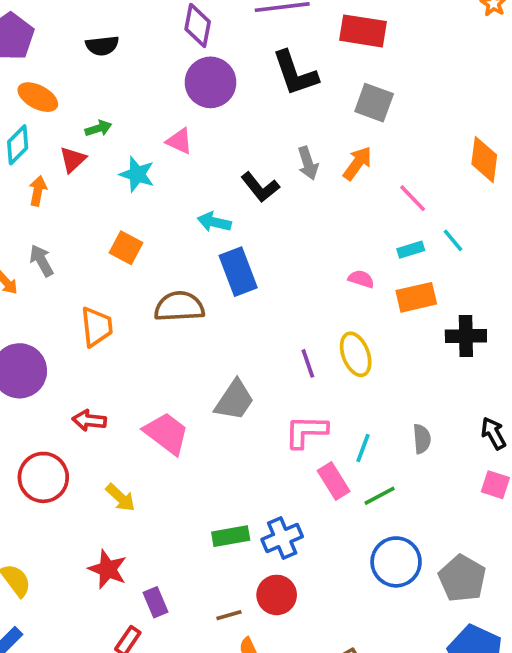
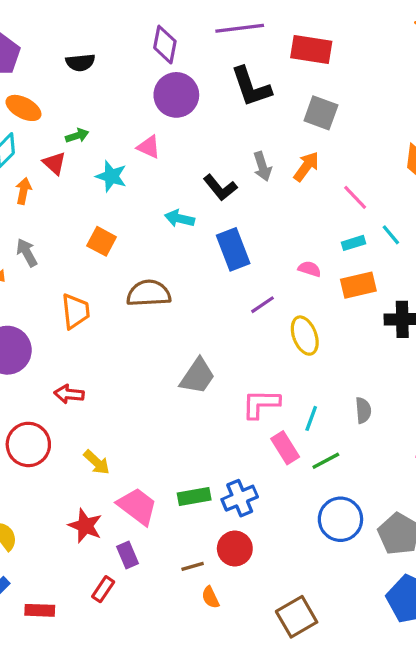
red triangle: (73, 160) -> (54, 163), turned -35
blue rectangle: (238, 272) -> (233, 249), moved
purple line: (308, 363) -> (262, 305), moved, turned 75
pink trapezoid: (166, 433) -> (137, 506), moved

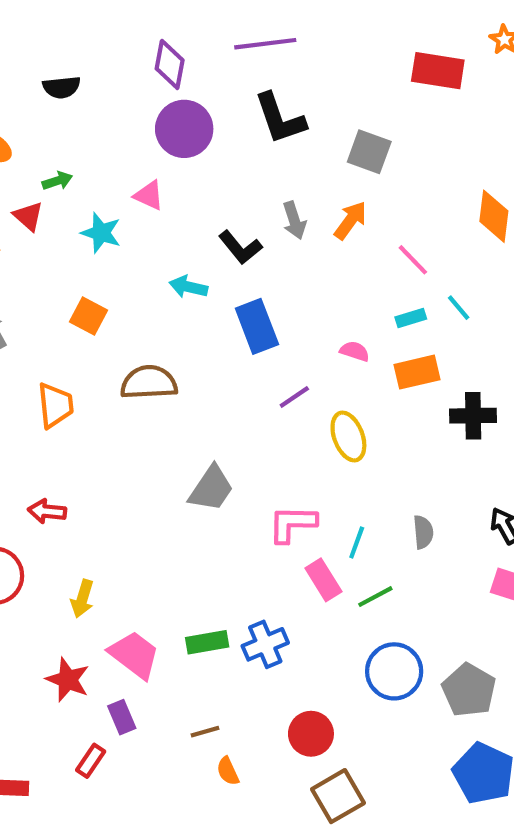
red rectangle: (311, 49) -> (438, 71), moved
yellow arrow: (97, 462) -> (82, 599), turned 64
red circle: (235, 549) -> (311, 734), moved

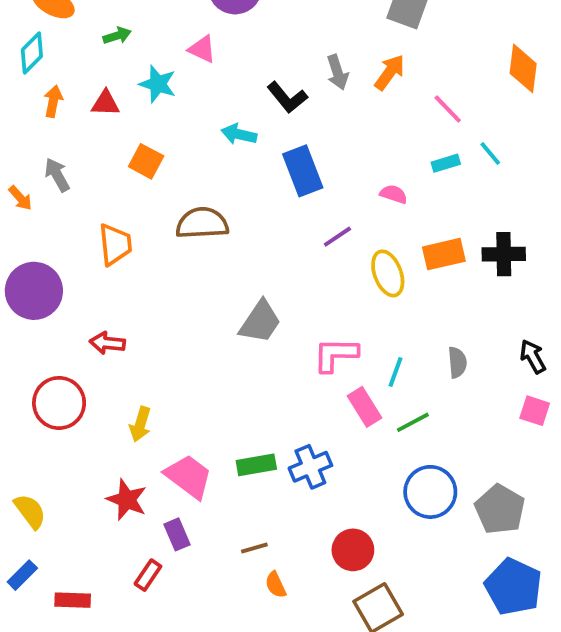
red triangle: (28, 216) -> (105, 103), moved, turned -40
orange rectangle: (417, 372) -> (444, 254), moved

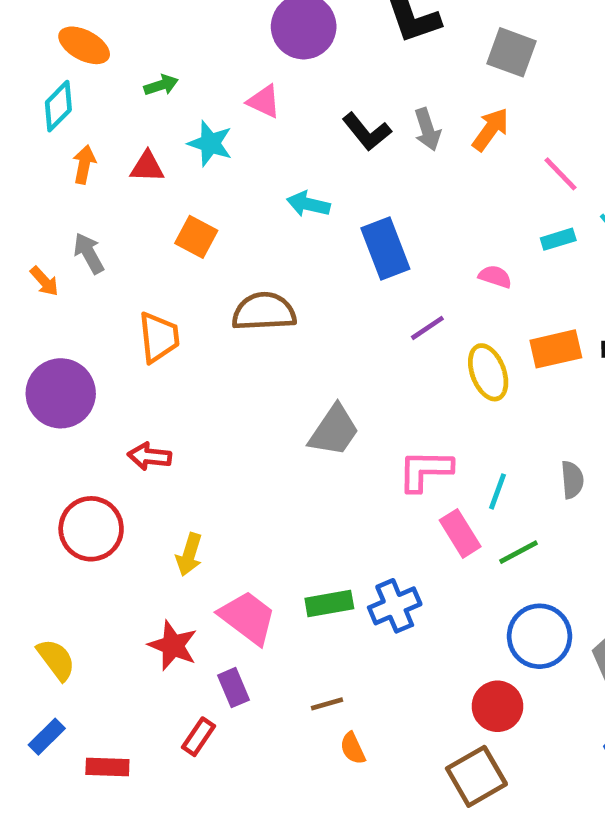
black L-shape: (287, 97) -> (367, 132), moved
red circle: (353, 550) -> (497, 706), moved

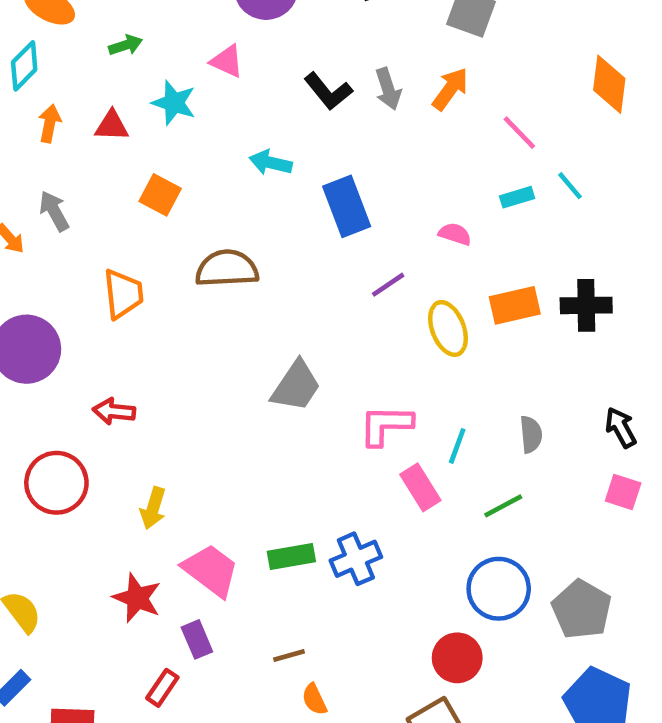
green line: (518, 552) -> (503, 506), moved

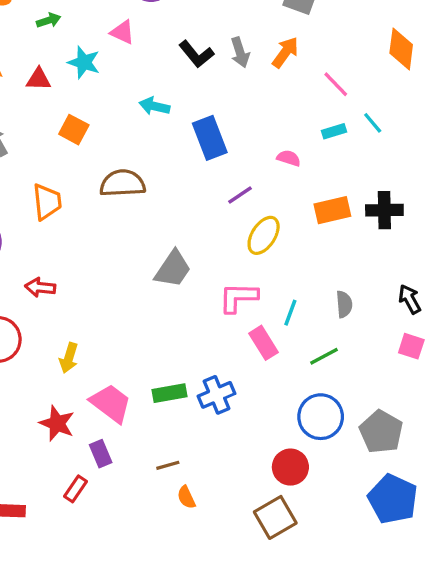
yellow ellipse: (448, 328) -> (264, 235), moved, turned 54

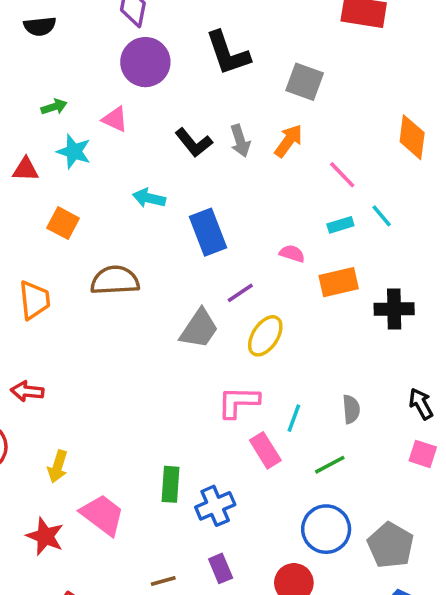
green arrow: (49, 20) -> (54, 107), moved
orange rectangle: (332, 210) -> (339, 282), moved
gray trapezoid: (173, 269) -> (199, 329), moved
green rectangle: (170, 393) -> (170, 484), moved, turned -76
purple rectangle: (101, 454) -> (221, 568), moved

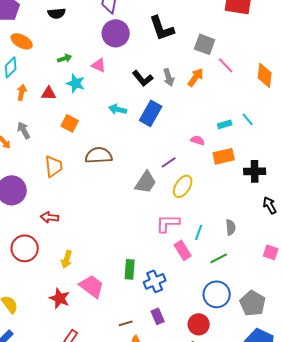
pink line: (342, 175) -> (226, 65), moved
blue rectangle: (208, 232) -> (151, 113), moved, turned 50
black arrow: (421, 404) -> (270, 205), moved

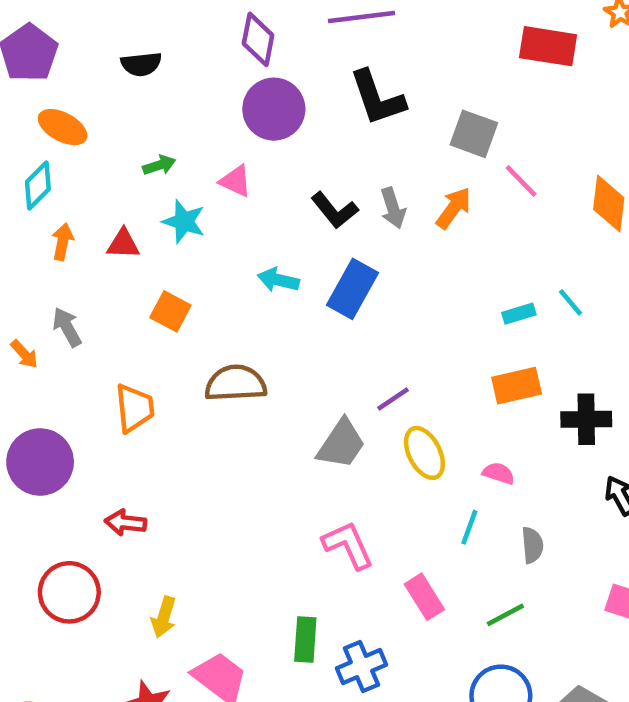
pink semicircle: (198, 140) -> (499, 473), moved
yellow ellipse: (183, 186) -> (424, 453), turned -60
pink L-shape: (168, 223) -> (348, 545), moved, turned 65
cyan line: (199, 232) -> (469, 527), moved

